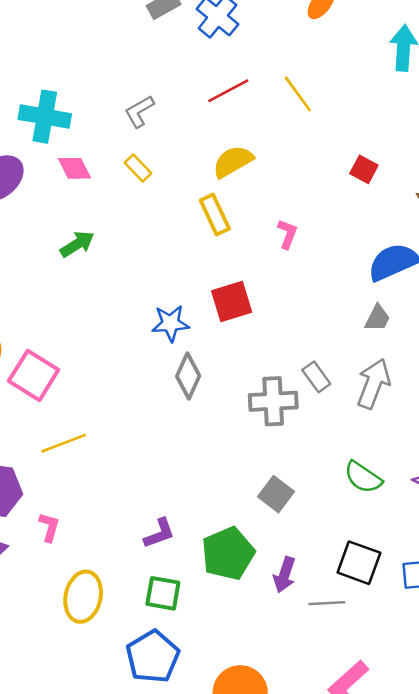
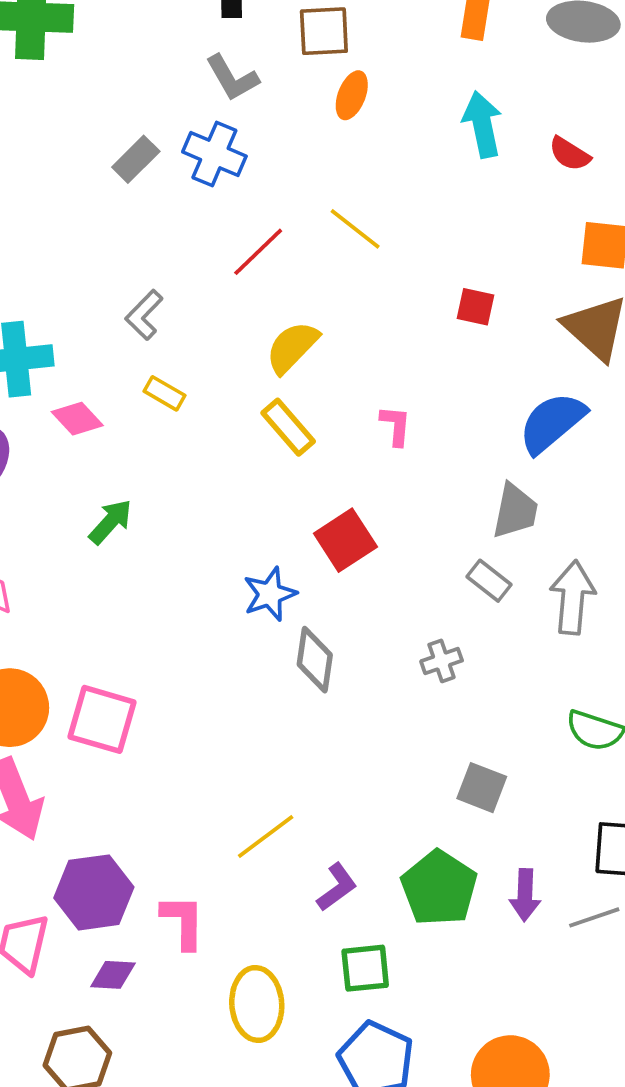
gray trapezoid: (377, 318) -> (515, 511), moved, size x1.4
gray rectangle: (316, 377) -> (489, 581), moved
gray cross: (273, 401) -> (442, 661), size x0.6
yellow line: (64, 443) -> (266, 837), moved
pink L-shape: (49, 527) -> (183, 922), size x1.4

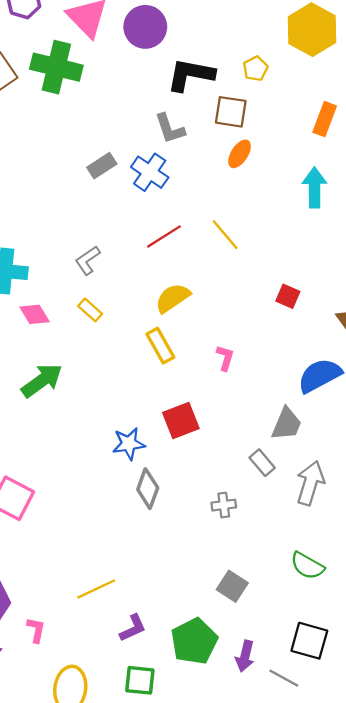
green arrow: (110, 522) -> (42, 380), size x1.4
gray line: (594, 917) -> (284, 678), turned 36
pink L-shape: (183, 922) -> (36, 630), size x0.7

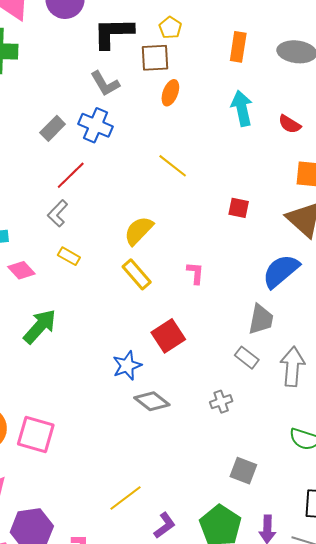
yellow pentagon: (255, 69) -> (170, 28), moved
red line: (164, 236) -> (71, 175), moved
gray diamond: (148, 489) -> (152, 401), turned -60

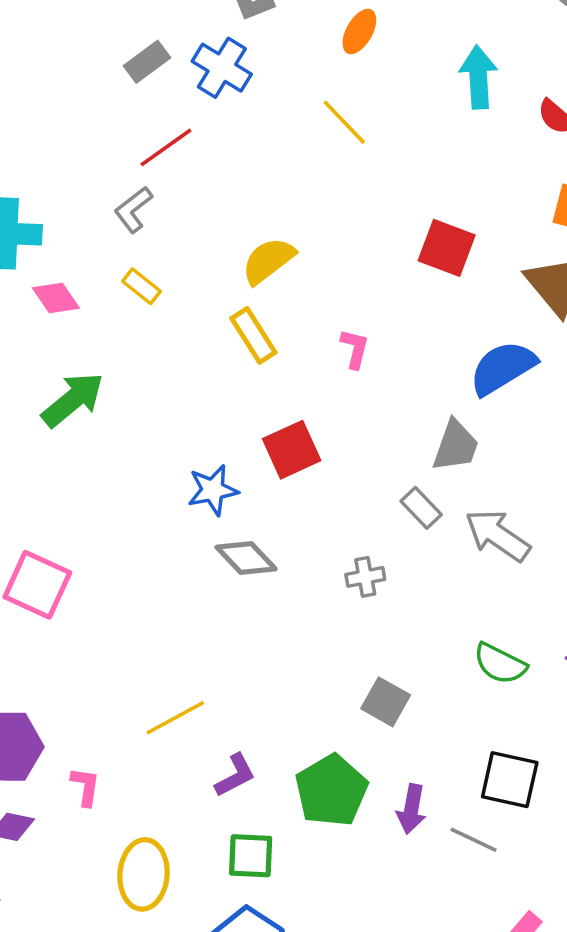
yellow line: (173, 166) -> (344, 122), moved
red square: (239, 208) -> (447, 248), size x1.5
gray arrow: (293, 367) -> (498, 535), turned -69

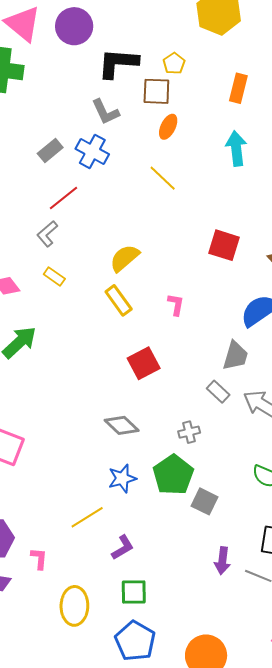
blue star: (213, 490) -> (122, 478), moved
green pentagon: (331, 790) -> (173, 475), moved

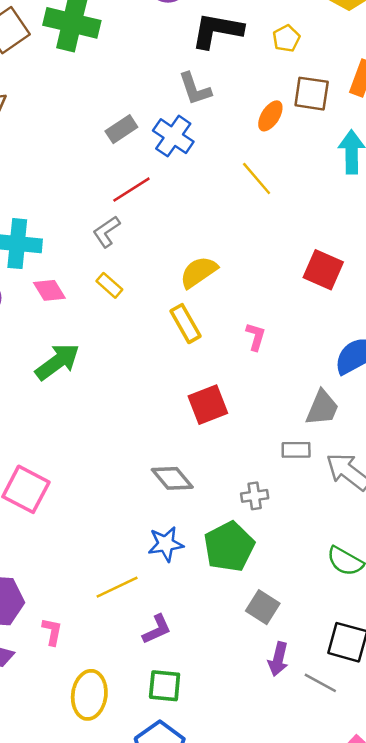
brown square: (156, 91) -> (312, 94), moved
gray rectangle: (218, 392) -> (296, 450), turned -50
gray square: (204, 501) -> (263, 607), moved

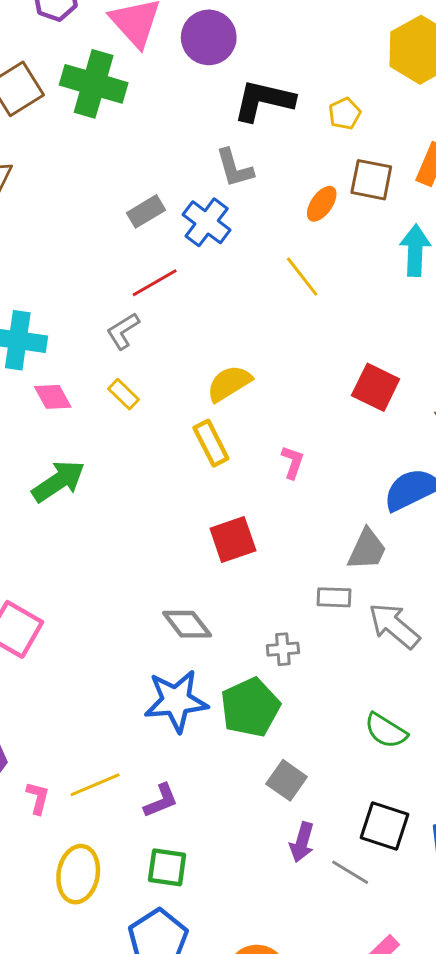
blue star: (166, 544) -> (176, 701), size x1.5
yellow line: (117, 587) -> (95, 785), moved

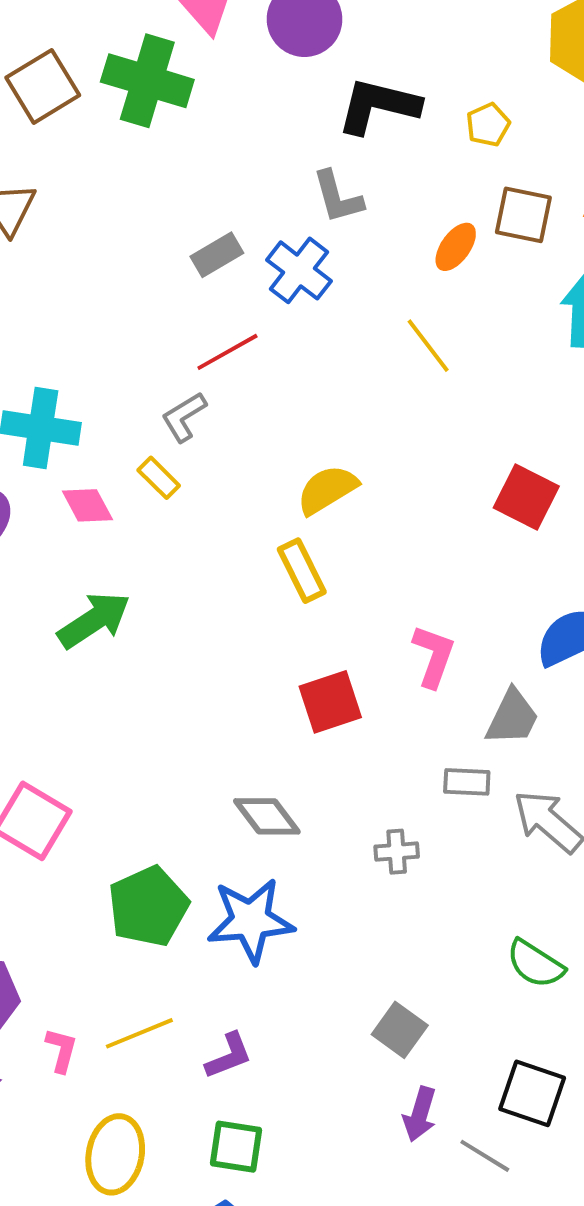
yellow rectangle: (124, 394) -> (159, 478), moved
pink L-shape: (293, 462) -> (434, 656), moved, size x1.4
green pentagon: (250, 707) -> (148, 906), moved

